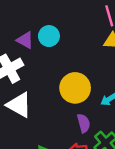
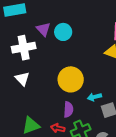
white triangle: (19, 105) -> (22, 79), size x0.7

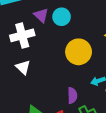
yellow circle: (71, 79) -> (79, 52), moved

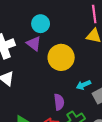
purple triangle: (41, 15) -> (34, 44), moved

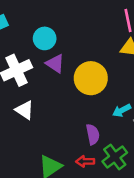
cyan circle: (41, 24) -> (45, 38), moved

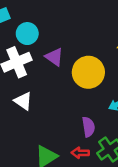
cyan circle: (45, 38) -> (27, 34), moved

